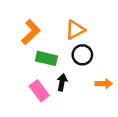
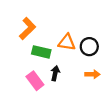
orange triangle: (75, 30) -> (67, 42), moved, turned 36
black circle: (82, 55) -> (89, 47), moved

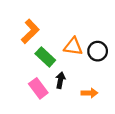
green rectangle: (41, 52) -> (45, 57), turned 30
orange arrow: (92, 74) -> (89, 93), moved

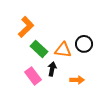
orange triangle: (73, 46) -> (63, 50), moved

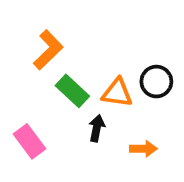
pink rectangle: (33, 76) -> (29, 141), moved

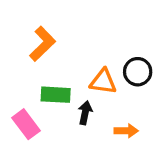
green rectangle: (72, 91) -> (56, 95), moved, turned -40

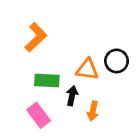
pink rectangle: (26, 124) -> (39, 115), moved
orange arrow: (126, 131) -> (93, 111), moved, turned 102

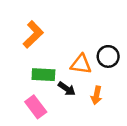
black arrow: (72, 96) -> (67, 89), turned 114
orange arrow: (93, 111) -> (96, 95), moved

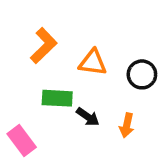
orange triangle: (81, 64) -> (93, 63), moved
pink rectangle: (36, 107) -> (22, 141), moved

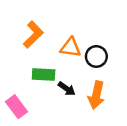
black circle: (142, 74) -> (96, 56), moved
orange arrow: (127, 125) -> (96, 95), size x1.5

